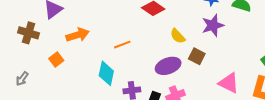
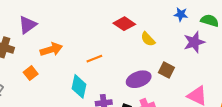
purple star: (213, 25) -> (194, 42), moved
yellow semicircle: (178, 36) -> (148, 39), moved

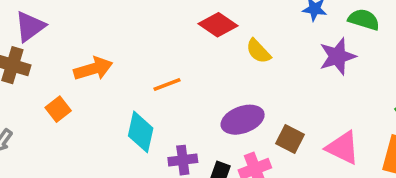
purple triangle: (28, 25) -> (30, 27), moved
brown square: (166, 70) -> (290, 139), moved

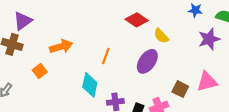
orange line: (167, 85) -> (106, 56), turned -49
purple ellipse: (243, 120) -> (147, 61), moved, turned -35
pink triangle: (343, 148) -> (207, 82), moved, turned -40

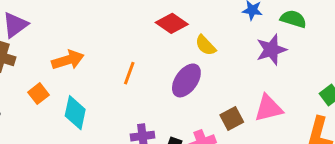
cyan diamond: (90, 85) -> (75, 113), moved
brown square: (180, 89) -> (232, 118), turned 35

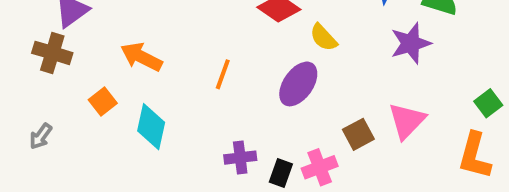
orange arrow: (68, 60) -> (141, 57), turned -136
pink triangle: (268, 108) -> (407, 121), turned -32

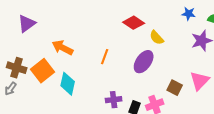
brown cross: (52, 53) -> (17, 68), moved
orange square: (103, 101) -> (43, 71), size x1.6
brown square: (358, 134) -> (175, 88), turned -35

